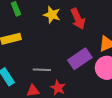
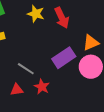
gray line: (42, 70) -> (26, 69), turned 30

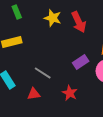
purple rectangle: (64, 58) -> (81, 62), size x0.7
red star: (42, 87) -> (70, 93), moved

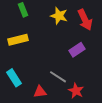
purple rectangle: (81, 62) -> (77, 50), moved
gray line: (43, 73) -> (58, 77), moved

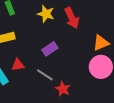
purple rectangle: (77, 50) -> (50, 49), moved
red triangle: (40, 92) -> (18, 65), moved

